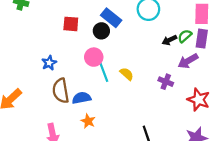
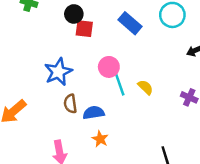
black circle: (101, 31) -> (74, 14), moved
blue star: (49, 63) -> (58, 72), size x1.6
brown semicircle: (61, 91) -> (70, 104), size x0.7

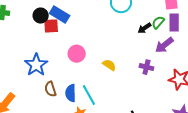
blue rectangle: (130, 23) -> (60, 15), moved
cyan line: (119, 83) -> (89, 95), moved
blue semicircle: (94, 113) -> (71, 93), turned -72

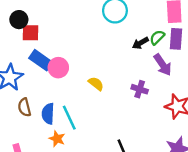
blue rectangle: (60, 15) -> (41, 60), moved
purple arrow: (164, 45) -> (163, 65), turned -90

